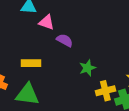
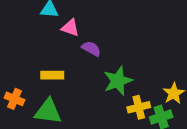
green star: (87, 68) -> (118, 81), size x1.5

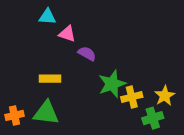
orange cross: (14, 99) -> (14, 115), moved, turned -36
yellow cross: (139, 107) -> (132, 97), moved

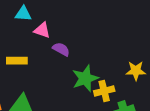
yellow rectangle: (50, 79) -> (17, 61), moved
yellow star: (165, 96) -> (136, 71), moved, turned 30

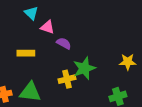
cyan triangle: (23, 14) -> (31, 13), turned 40
yellow cross: (104, 91) -> (67, 79), moved

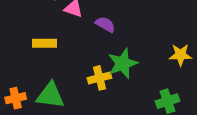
purple semicircle: (64, 43) -> (105, 24), moved

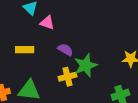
purple semicircle: (105, 24) -> (65, 50), moved

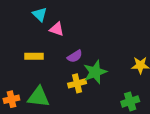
purple semicircle: (65, 50) -> (75, 56), turned 119

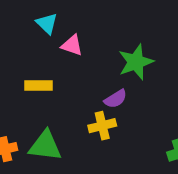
purple semicircle: (75, 56) -> (116, 99), moved
green star: (95, 72) -> (136, 62), moved

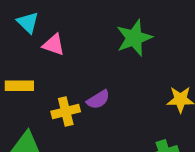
green star: (136, 62) -> (134, 38), moved
yellow cross: (102, 126) -> (66, 112), moved

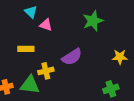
purple semicircle: (98, 100) -> (72, 57), size x1.5
yellow cross: (66, 112) -> (46, 71), moved

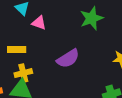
yellow cross: (46, 71) -> (23, 73), moved

